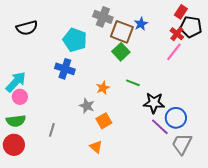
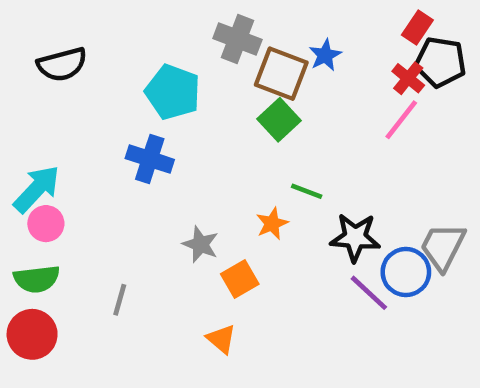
orange star: (103, 88) -> (272, 224), moved
gray trapezoid: (182, 144) -> (443, 247), moved

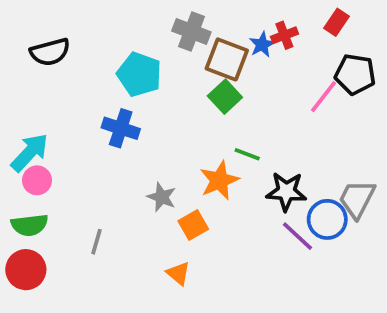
black pentagon: (440, 62) -> (355, 74), moved
red cross: (408, 78) -> (284, 35), moved, turned 30
orange star: (272, 224) -> (219, 180), size x1.5

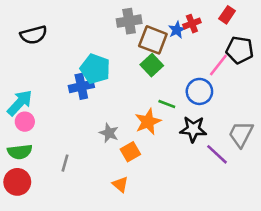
gray cross: (191, 32) -> (129, 21), turned -30
cyan pentagon: (139, 74) -> (95, 69), moved
blue cross: (121, 128) -> (81, 86), turned -30
blue circle: (327, 219) -> (199, 91), moved
purple line: (297, 236) -> (217, 154), moved

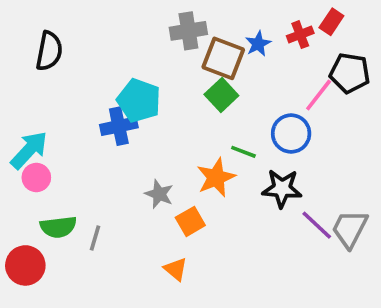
red cross: (192, 24) -> (300, 35), moved
black semicircle: (34, 35) -> (49, 51), turned -64
gray trapezoid: (241, 134) -> (350, 229), moved
green semicircle: (20, 152) -> (58, 227), moved

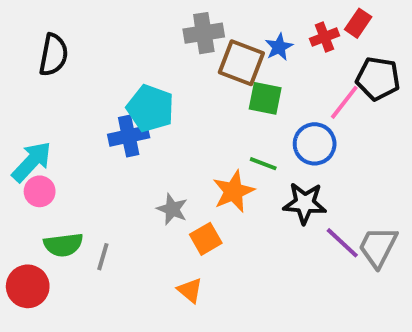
green square: (221, 95) -> (265, 98), moved, turned -36

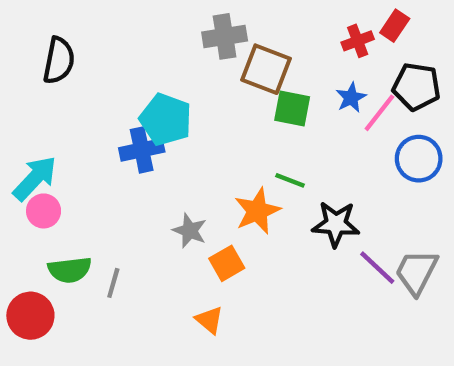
blue star: (279, 47) -> (351, 98), moved
blue circle: (315, 144) -> (419, 159), moved

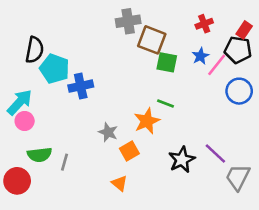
red rectangle: (395, 26) -> (244, 30), moved
black semicircle: (59, 60) -> (35, 50), moved
cyan pentagon: (166, 119) -> (55, 69), moved
black star: (336, 224) -> (182, 160), moved, turned -30
gray trapezoid: (416, 272) -> (238, 177), moved

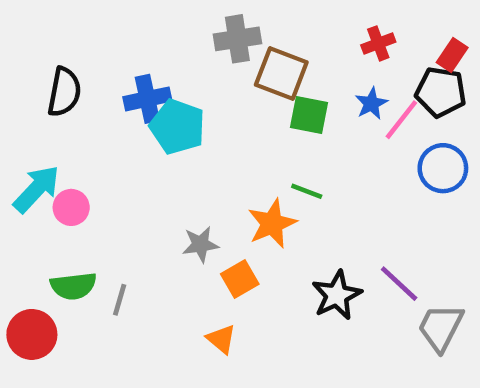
cyan pentagon: (55, 69) -> (177, 127), moved
blue cross: (81, 86) -> (147, 99), moved
pink circle: (25, 121) -> (71, 207), moved
gray star: (108, 132) -> (200, 244), turned -30

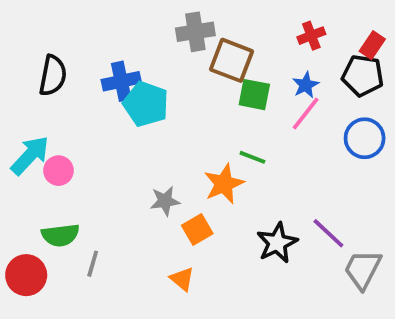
pink line: (401, 120) -> (306, 114), moved
gray line: (120, 300) -> (93, 264), moved

